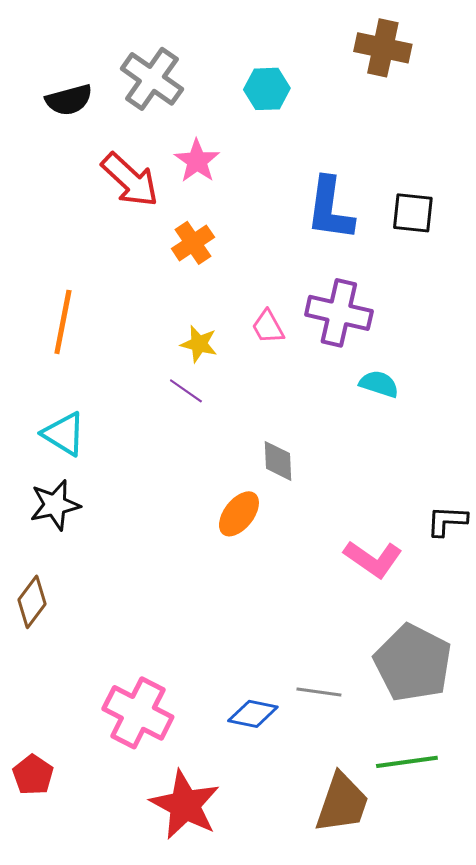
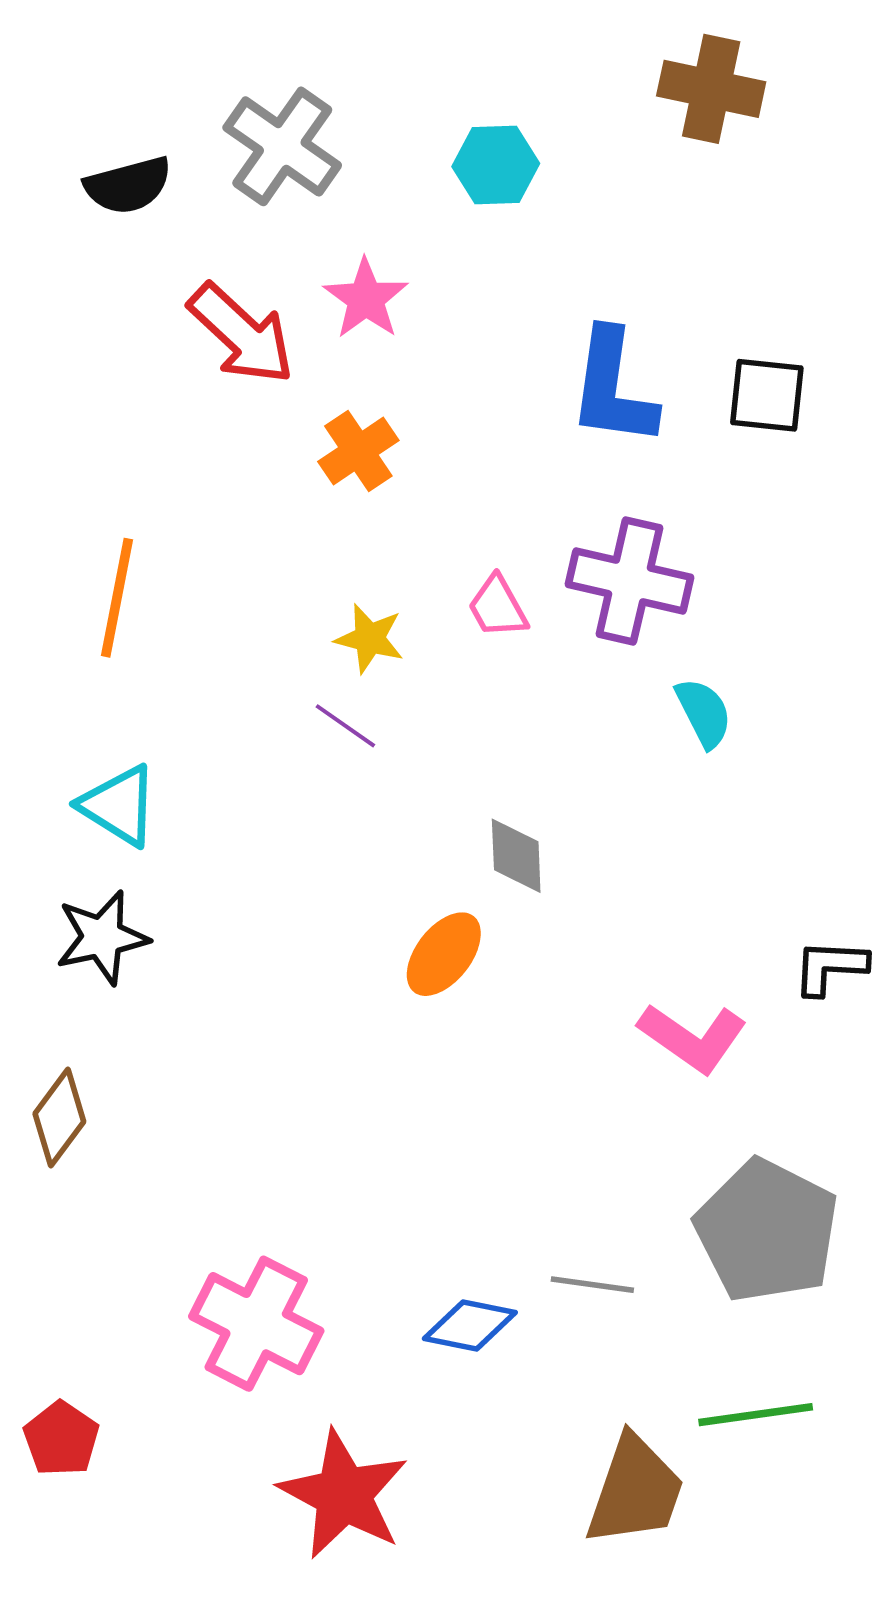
cyan semicircle: (379, 384) -> (704, 713), turned 45

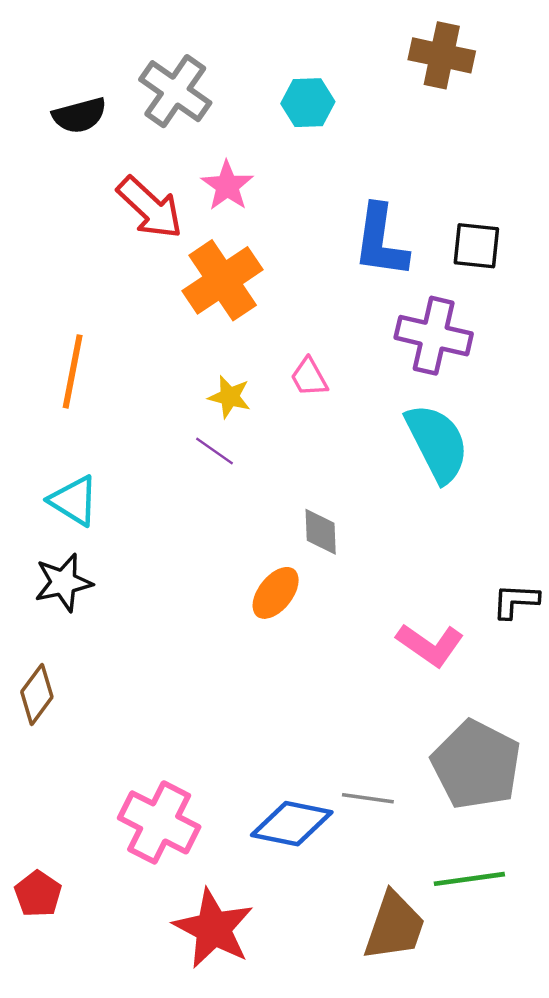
orange cross: (358, 451) -> (223, 280), size x1.6
purple cross: (629, 581) -> (434, 336), moved
cyan semicircle: (704, 713) -> (437, 443), size x1.8
blue diamond: (470, 1326) -> (292, 824), size x1.4

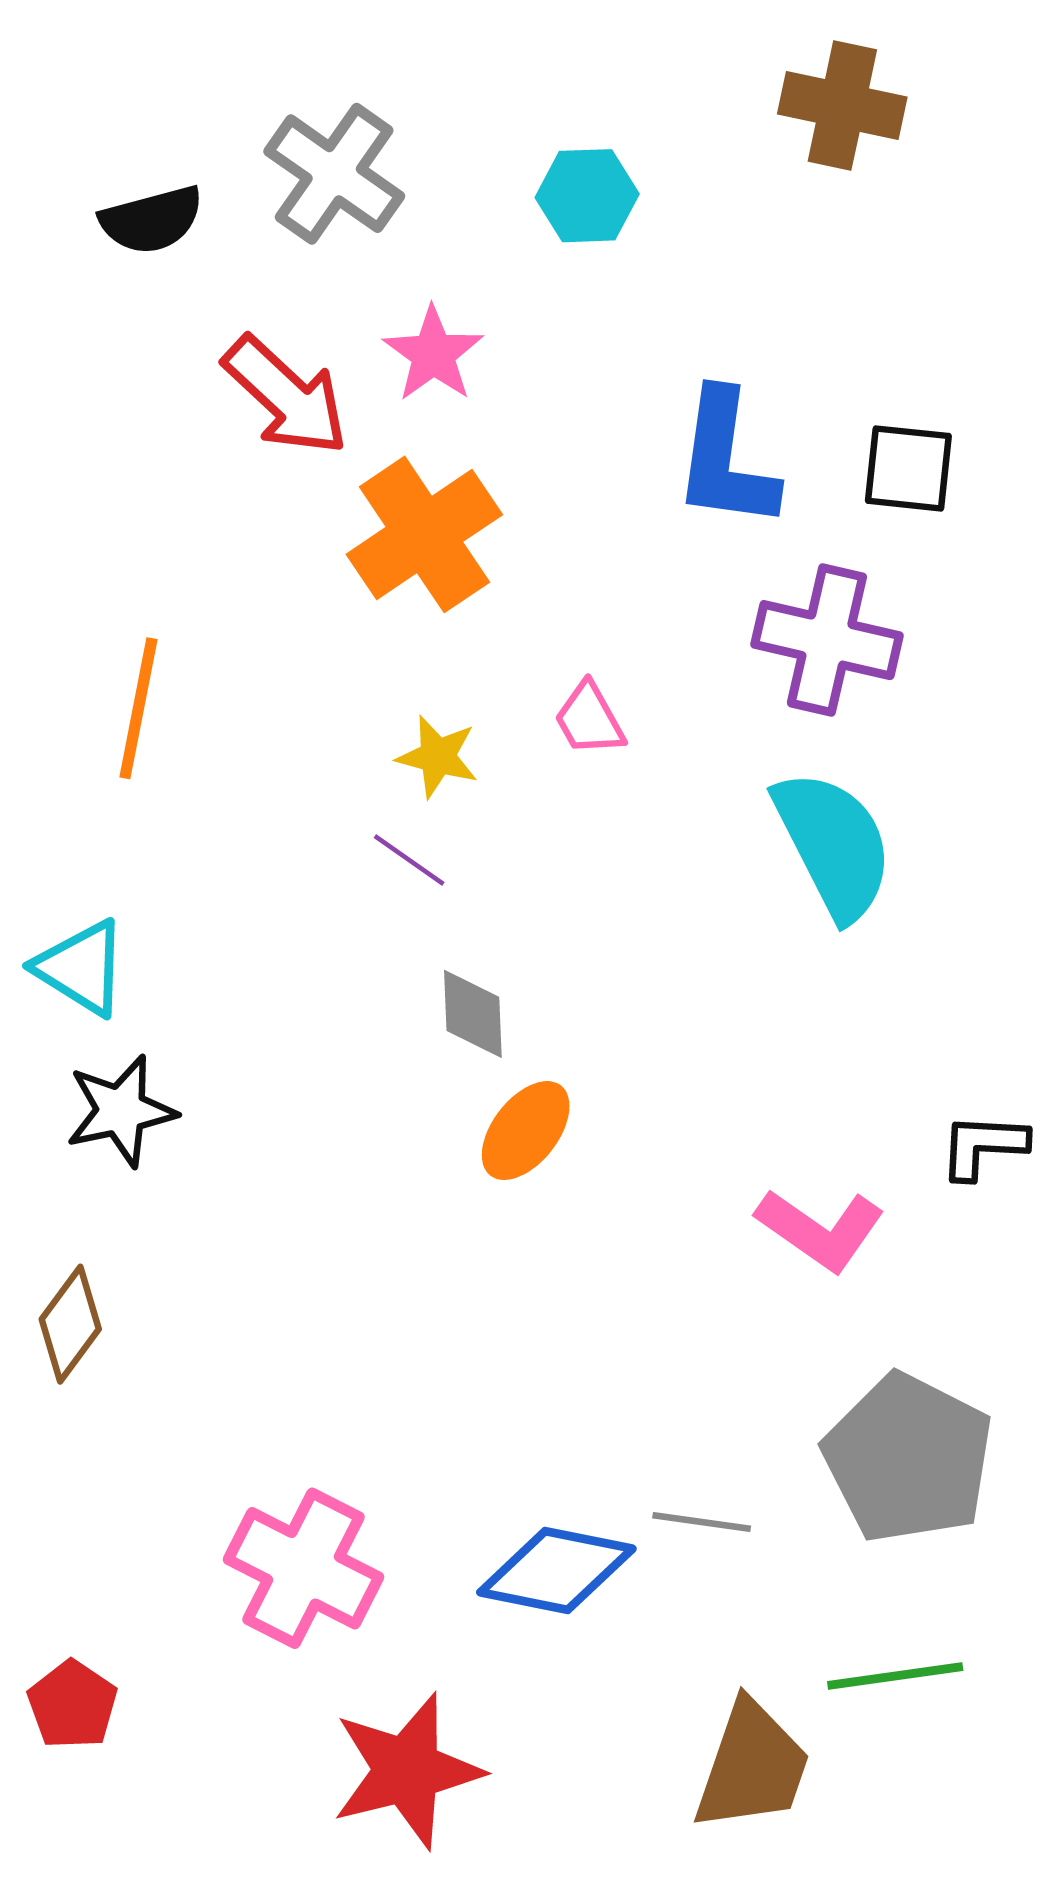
cyan triangle: (74, 501) -> (81, 968), moved
gray diamond: (321, 532) -> (473, 1014), moved
red star: (213, 929) -> (407, 1771), turned 30

